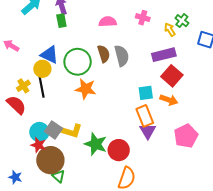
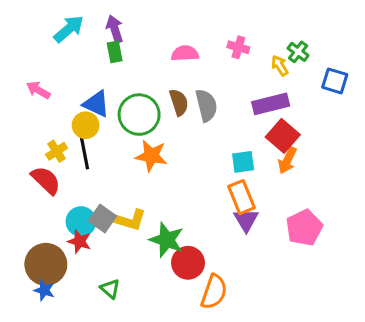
orange arrow: (169, 100) -> (287, 160), moved, turned 96
red circle: (119, 150) -> (188, 263), moved
brown circle: (50, 160) -> (46, 264), moved

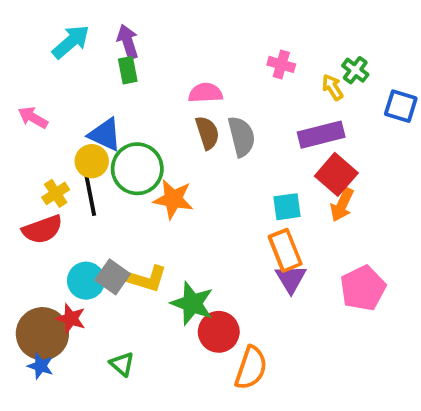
pink semicircle: (185, 53) -> (205, 93), moved
green circle: (139, 115) -> (137, 169), moved
red semicircle: (46, 180) -> (42, 229), turned 116
red star: (79, 241) -> (71, 319), moved

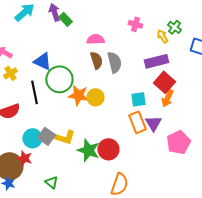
green rectangle: (128, 70) -> (65, 19), moved, turned -32
yellow circle: (92, 161) -> (95, 97), moved
yellow cross: (56, 193) -> (10, 73), moved
purple triangle: (291, 279) -> (153, 123), moved
red circle: (219, 332) -> (108, 149), moved

